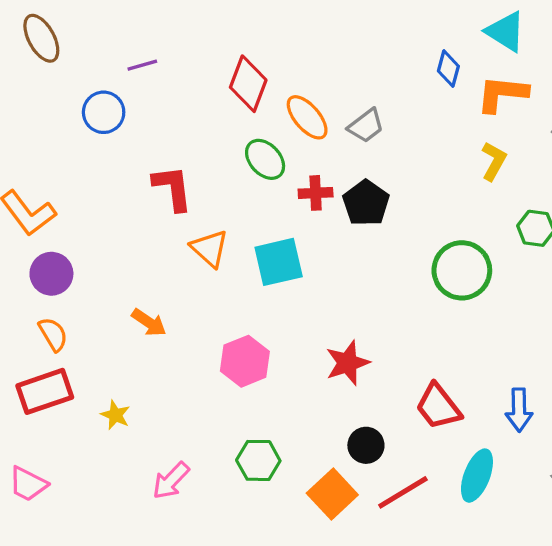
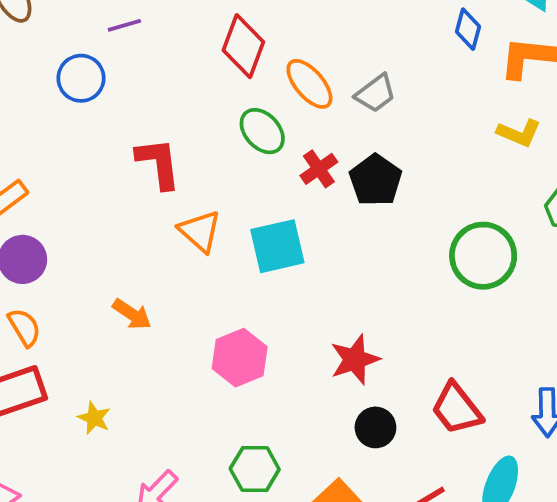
yellow L-shape: (494, 161) -> (519, 133), turned 84
red cross: (316, 193) -> (319, 169), turned -32
black circle: (366, 445) -> (375, 427), moved

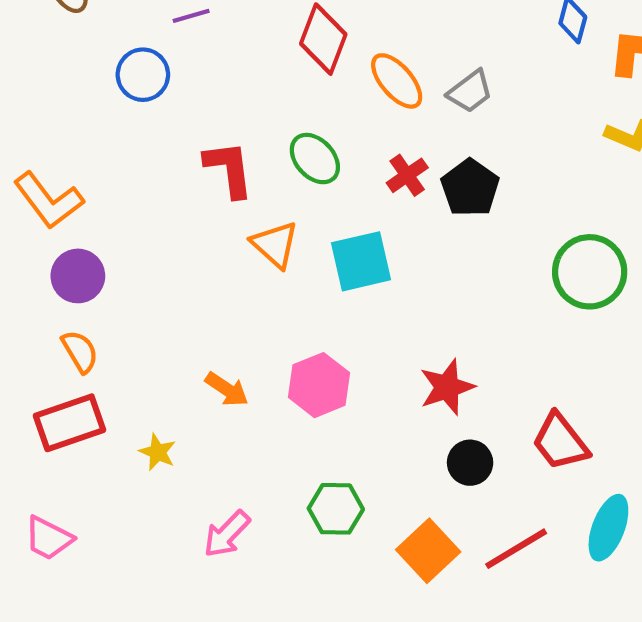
green ellipse: (262, 131) -> (315, 159), moved
orange arrow: (132, 314) -> (227, 389), moved

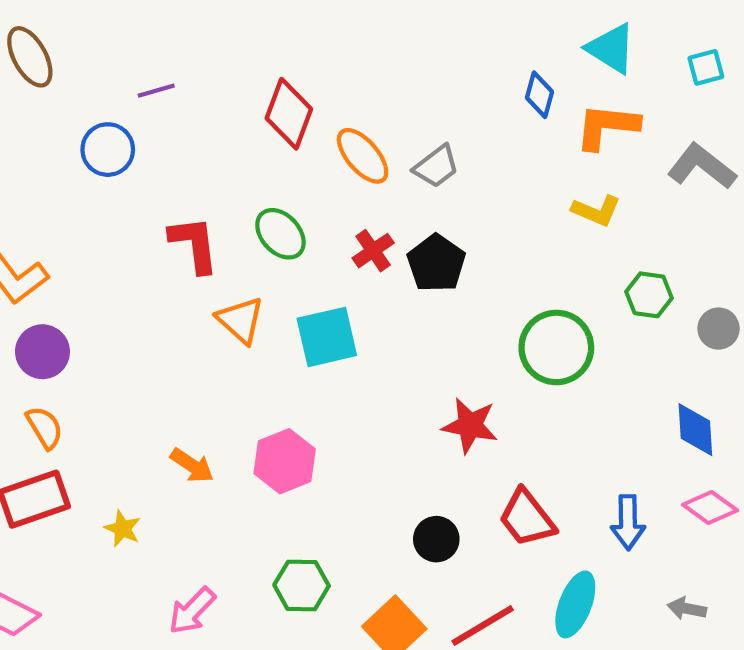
red star: (447, 387) -> (470, 425), moved, turned 30

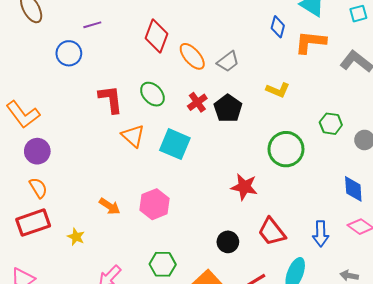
yellow L-shape: (596, 211) -> (278, 90), moved
cyan square: (327, 337) -> (175, 144), turned 36

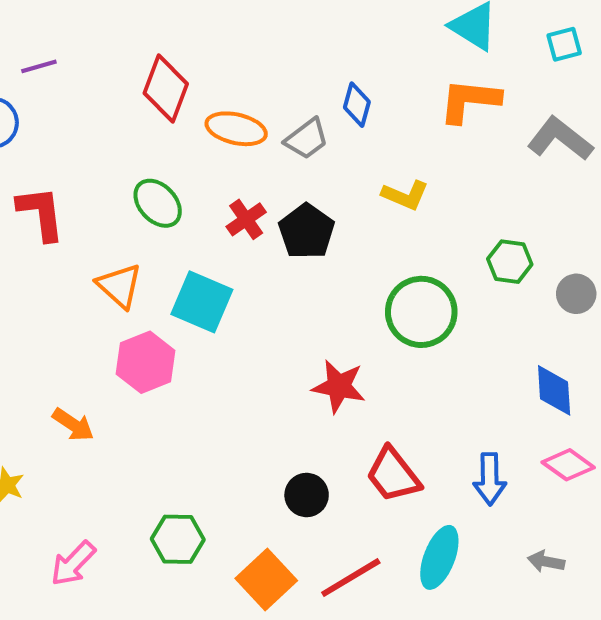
blue diamond: (278, 27) -> (357, 105), moved
orange ellipse: (192, 56) -> (236, 129), turned -36
red L-shape: (111, 99) -> (41, 213), moved
pink hexagon: (154, 204) -> (146, 362), moved

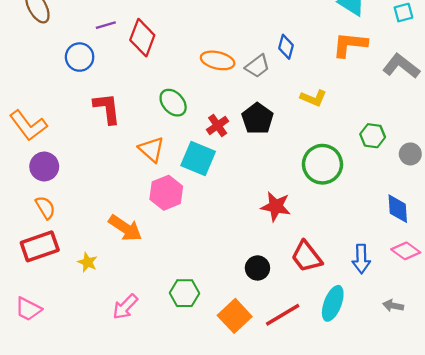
red diamond: (166, 89) -> (142, 38), moved
red cross: (246, 219) -> (218, 125), moved
orange arrow: (73, 425) -> (125, 228), size x1.4

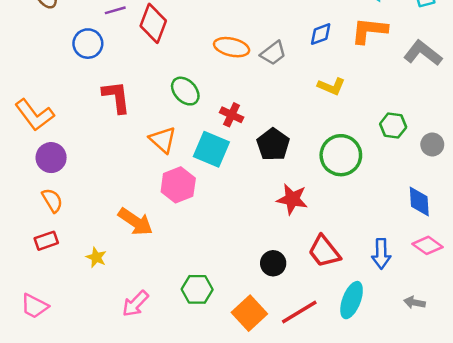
blue diamond: (286, 47) -> (321, 34), moved, turned 55
black pentagon: (257, 119) -> (273, 145), moved
red cross: (218, 125) -> (232, 115), turned -30
red rectangle: (40, 246) -> (46, 241), size x0.6

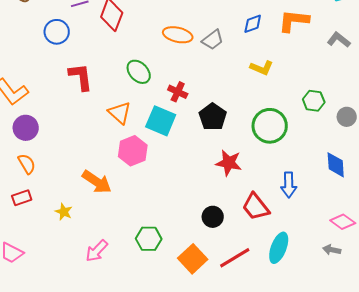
gray L-shape: (423, 53) -> (339, 40), size x0.7
pink diamond: (428, 245) -> (343, 222), moved
blue arrow: (381, 254) -> (289, 185), moved

